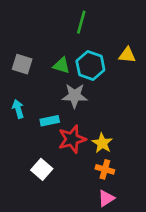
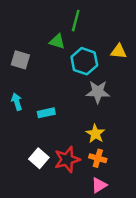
green triangle: (61, 66) -> (57, 41), moved
gray star: (75, 96) -> (98, 92), moved
red star: (72, 139) -> (67, 159), moved

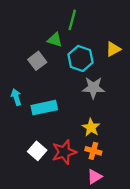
yellow triangle: (119, 51) -> (113, 49), turned -35
gray square: (20, 60) -> (37, 61), moved, turned 36
cyan rectangle: (46, 113) -> (44, 108), size x1.5

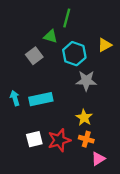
cyan arrow: (16, 97) -> (15, 98), moved
white square: (37, 151) -> (34, 139), turned 35
pink triangle: (95, 177) -> (98, 159), moved

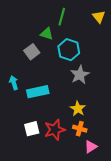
yellow triangle: (105, 45) -> (99, 17), moved, turned -40
gray star: (86, 81) -> (80, 75), turned -30
cyan arrow: (15, 98) -> (14, 83), moved

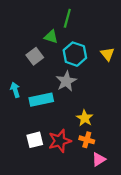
yellow triangle: (99, 17) -> (107, 54), moved
gray star: (80, 75) -> (66, 81), moved

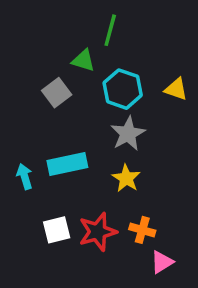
yellow triangle: (107, 54) -> (176, 89), turned -32
gray star: (66, 81) -> (128, 134), moved
cyan arrow: (15, 90) -> (25, 176), moved
yellow star: (85, 118) -> (126, 178), moved

